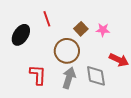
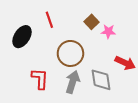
brown square: (81, 29) -> (92, 22), moved

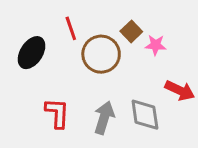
brown circle: (70, 53) -> (101, 54), moved

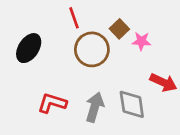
red line: (71, 28) -> (74, 18), moved
red L-shape: (57, 113) -> (52, 103), turned -76

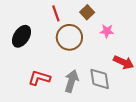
brown square: (119, 29) -> (87, 12), moved

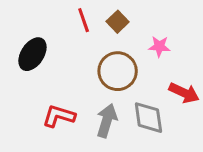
brown square: (87, 12) -> (118, 22), moved
brown circle: (69, 37) -> (118, 71), moved

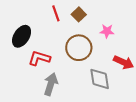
red L-shape: (59, 116) -> (39, 58), moved
gray arrow: (107, 121) -> (51, 84), moved

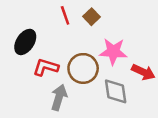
pink star: (107, 31) -> (113, 52), moved, size x1.6
brown circle: (79, 48) -> (83, 68), moved

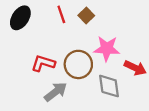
black ellipse: (25, 42) -> (20, 18), moved
gray arrow: (59, 97) -> (56, 92), turned 35

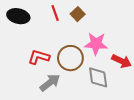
black ellipse: (20, 18) -> (18, 16), turned 70

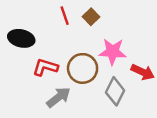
black ellipse: (18, 16) -> (21, 38), moved
gray diamond: (98, 77) -> (115, 91), turned 35

